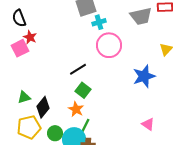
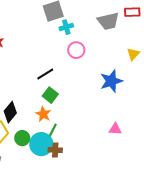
pink circle: (109, 45) -> (76, 50), size x0.7
pink triangle: (148, 124) -> (115, 129), turned -32

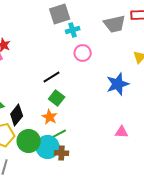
green line: (52, 131) -> (59, 134), turned 35
green circle: (22, 138) -> (29, 141), size x1.5

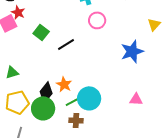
green square: (57, 98) -> (41, 32), moved
black diamond: (17, 115) -> (46, 92), moved
cyan circle: (48, 147) -> (89, 98), moved

